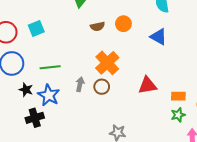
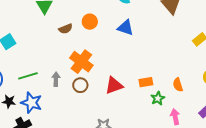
gray arrow: (80, 84) -> (56, 79), moved
red triangle: (147, 85) -> (114, 86), moved
orange rectangle: (178, 96) -> (146, 82), moved

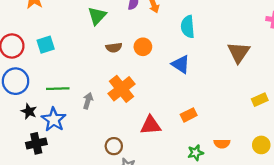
orange rectangle: (146, 82) -> (189, 115), moved, turned -32
brown circle: (80, 85) -> (114, 146), moved
orange semicircle: (178, 85) -> (222, 144), turned -88

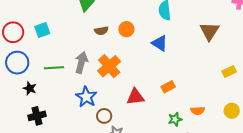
gray arrow: (88, 101) -> (81, 62), moved, size x1.5
blue star: (54, 120) -> (86, 97), moved

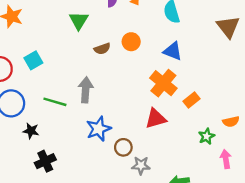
orange cross: (109, 66) -> (163, 83), moved
green line: (54, 68) -> (55, 102), turned 30
blue star: (86, 97) -> (99, 129), turned 30

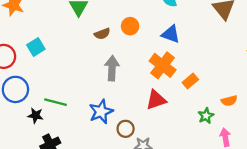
gray arrow: (86, 90) -> (112, 68), moved
green line: (55, 102) -> (56, 102), moved

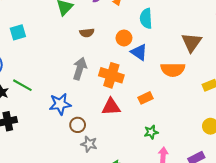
orange circle: (130, 26) -> (124, 38), moved
brown semicircle: (102, 34) -> (87, 33), moved
orange cross: (163, 65) -> (111, 75), moved, turned -35
orange semicircle: (229, 101) -> (173, 70), moved, size x1.6

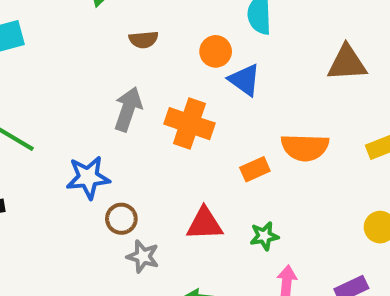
brown triangle: (192, 42) -> (347, 63), turned 50
orange semicircle: (173, 70) -> (305, 147), moved
red triangle: (111, 107) -> (205, 224), moved

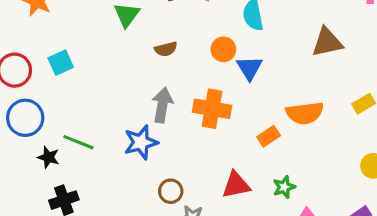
blue triangle: (244, 80) -> (249, 68), turned 32
blue star: (88, 177) -> (141, 142), moved

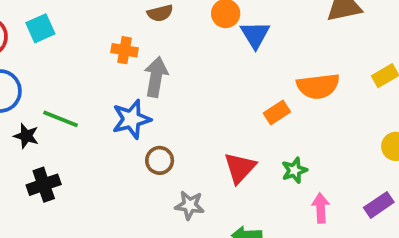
orange cross: (212, 109) -> (125, 50), moved, size x0.6
red triangle: (236, 185) -> (240, 168), turned -36
brown circle: (171, 191) -> (160, 160), moved

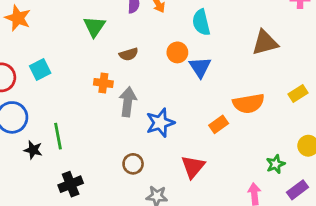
green line: (60, 119) -> (58, 136), turned 60
blue star: (131, 119) -> (160, 123), moved
green star: (294, 170) -> (276, 164), moved
black cross: (44, 185) -> (71, 184), moved

